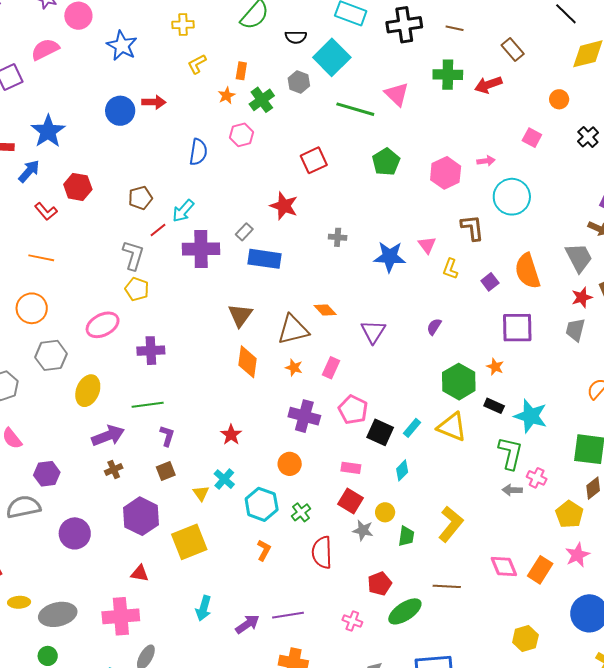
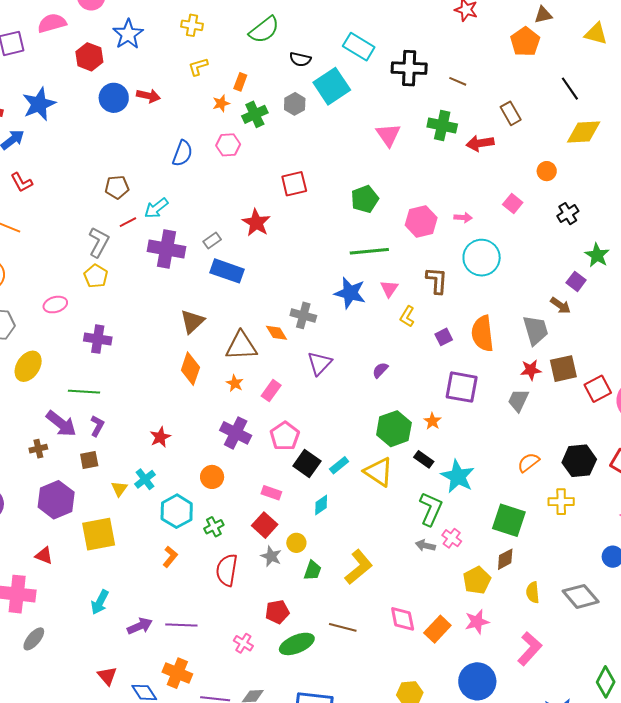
green line: (355, 109) -> (369, 251), moved, turned -33
red hexagon: (78, 187) -> (89, 57), moved
gray cross: (338, 237) -> (303, 315), moved, size x1.4
pink ellipse: (103, 325) -> (55, 305), size x0.7
purple arrow: (108, 436) -> (61, 424), moved, turned 48

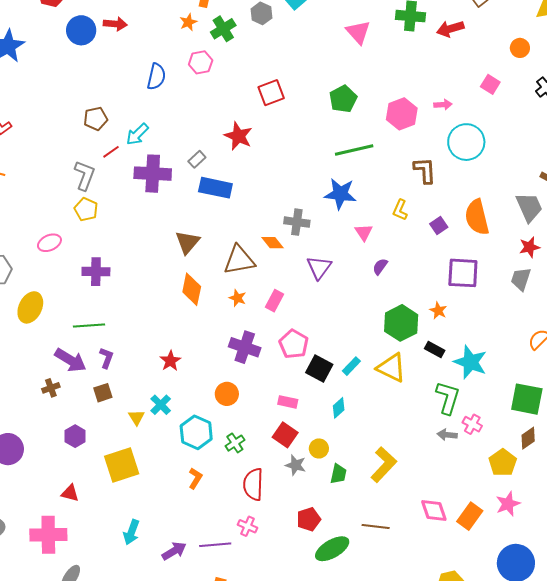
pink triangle: (389, 289) -> (364, 232), moved
purple hexagon: (56, 500) -> (75, 436), size x0.6
pink cross: (243, 643) -> (248, 526), moved

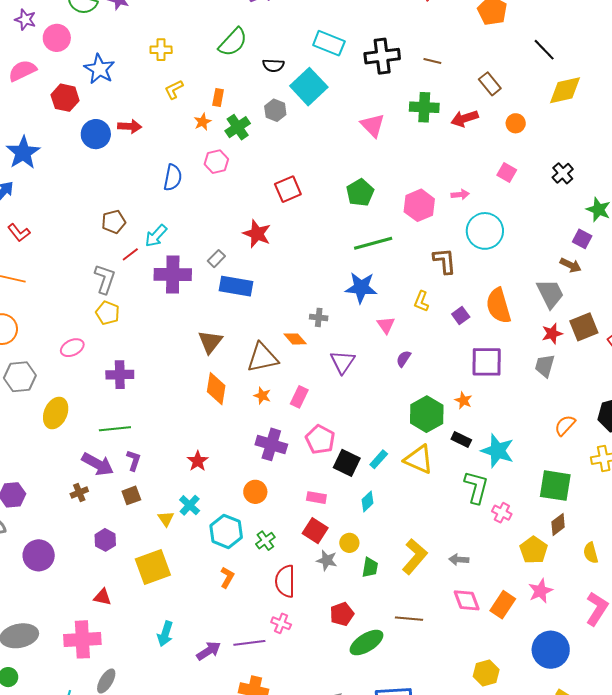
orange circle: (520, 48) -> (516, 123), moved
gray cross: (297, 222) -> (319, 317), size x0.7
gray arrow: (447, 435) -> (459, 560), moved

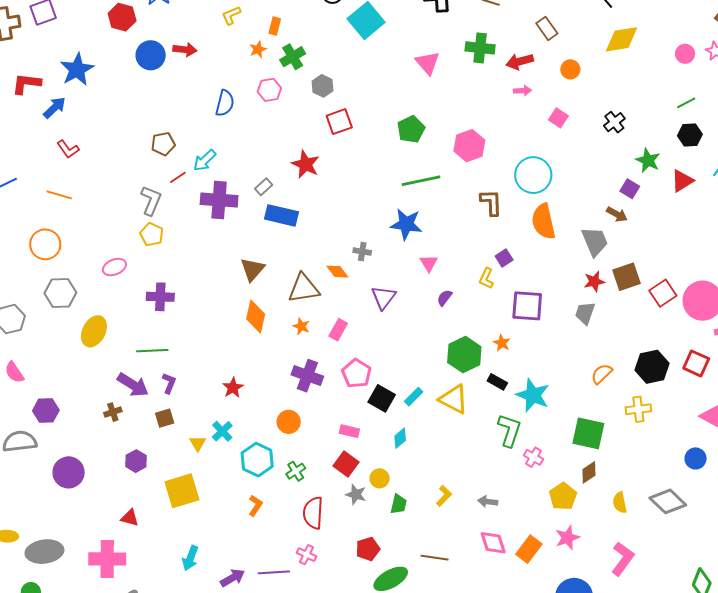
gray hexagon: (275, 110) -> (323, 86), moved
pink arrow: (460, 194) -> (523, 91), moved
yellow L-shape: (421, 301) -> (486, 278), moved
orange semicircle: (498, 306) -> (543, 221), moved
yellow L-shape: (415, 556) -> (444, 496), size x0.6

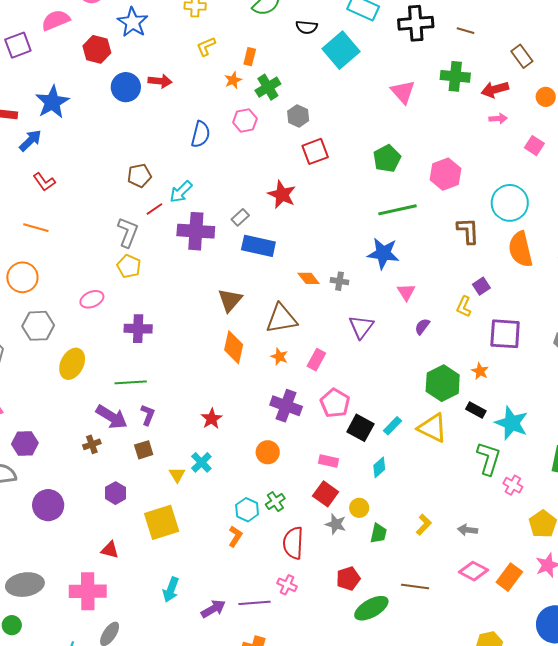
orange diamond: (337, 272) -> (309, 278), moved
cyan hexagon: (257, 460) -> (247, 510), moved, size x0.7
pink diamond: (493, 543) -> (473, 571), turned -44

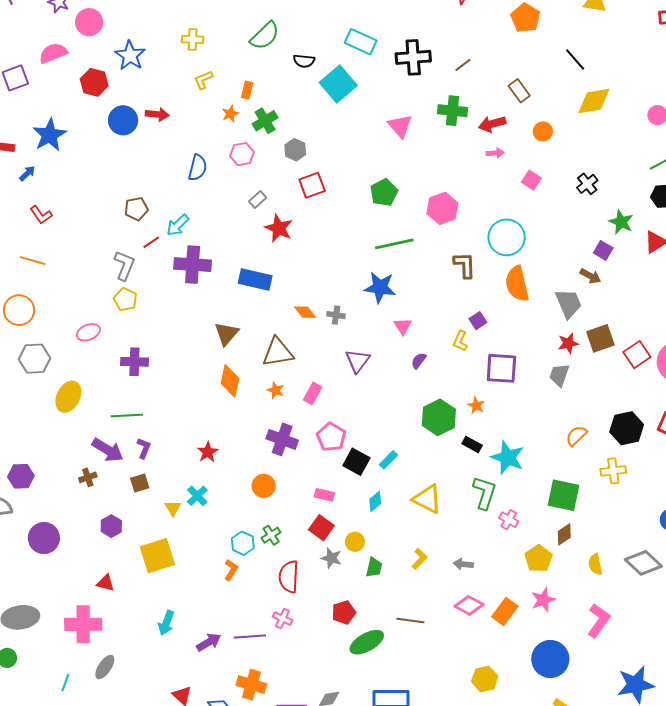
brown line: (466, 31) -> (463, 65), turned -54
blue arrow: (30, 141) -> (27, 173), size x0.7
gray rectangle: (240, 217) -> (258, 200), moved
yellow triangle: (432, 428) -> (427, 499), moved

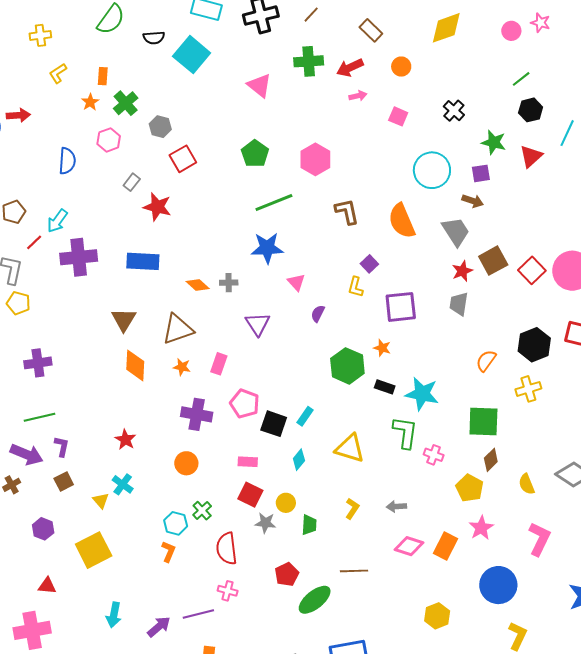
cyan circle: (507, 237) -> (432, 170), moved
purple square: (603, 250) -> (481, 173), turned -30

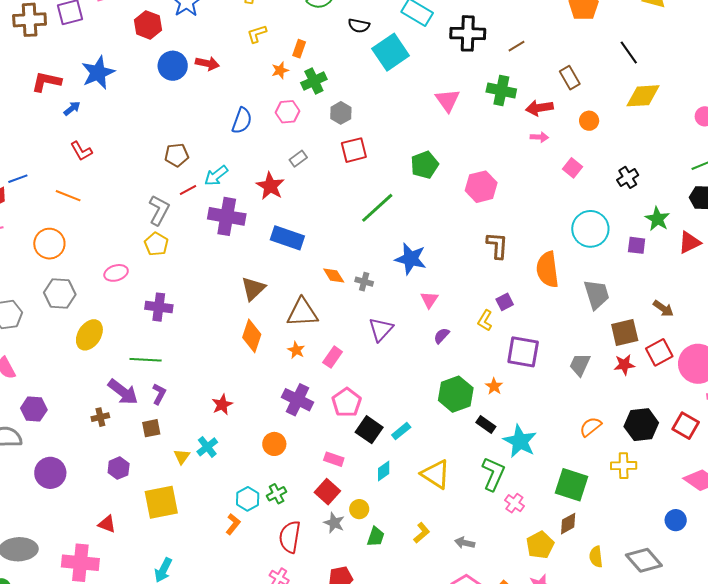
brown arrow: (473, 201) -> (663, 309), moved
green line: (274, 203) -> (377, 208), moved, turned -36
red star: (157, 207) -> (270, 186), moved
red star: (462, 271) -> (624, 365), moved

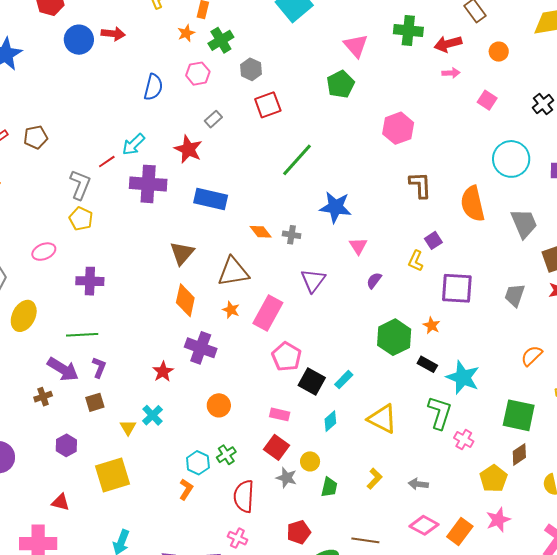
brown pentagon: (177, 155) -> (36, 137), moved
green pentagon: (425, 165) -> (341, 84), moved
pink rectangle: (333, 357) -> (268, 313), size x1.6
purple cross: (298, 400) -> (201, 348), moved

